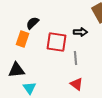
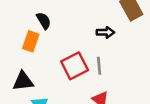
black semicircle: (32, 23) -> (44, 21), turned 104
red square: (56, 42) -> (75, 66), moved, turned -35

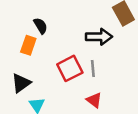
black arrow: (105, 32) -> (99, 37), size x1.5
black triangle: (23, 81) -> (21, 83), turned -30

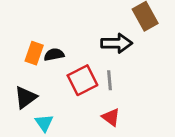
black semicircle: (41, 26) -> (54, 55), moved, turned -70

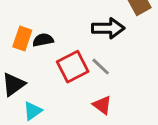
gray line: (109, 80) -> (101, 67), turned -42
cyan triangle: (44, 123) -> (33, 111), turned 30

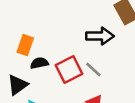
black semicircle: (43, 40) -> (39, 63), moved

